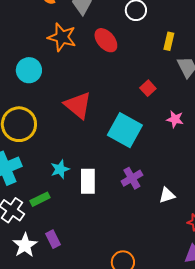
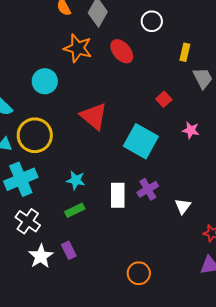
cyan star: (60, 169) -> (76, 180), turned 30
white rectangle: (88, 181) -> (118, 195), moved
white triangle: (167, 195) -> (183, 206), turned -36
green rectangle: (40, 199) -> (75, 210), moved

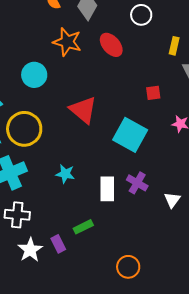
red square: (164, 99) -> (153, 93), turned 35
purple cross: (148, 189) -> (137, 183), turned -30
green rectangle: (75, 210) -> (83, 227), moved
white cross: (28, 221) -> (17, 215), turned -30

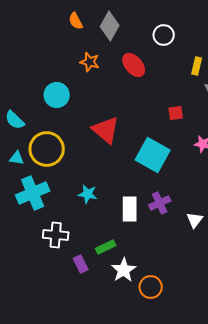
orange star: (67, 42) -> (90, 62), size x0.7
purple cross: (137, 183) -> (160, 203), turned 35
white cross: (17, 215) -> (56, 235), moved
white star: (30, 250) -> (124, 270), moved

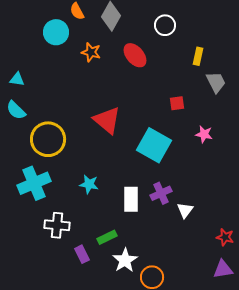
cyan circle: (57, 95) -> (56, 32), moved
cyan triangle: (17, 158) -> (17, 79), moved
white triangle: (195, 220) -> (185, 210), moved

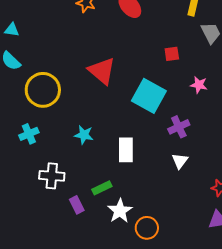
cyan cross: (34, 183) -> (29, 134), size x0.6
purple cross: (161, 193) -> (179, 127), moved

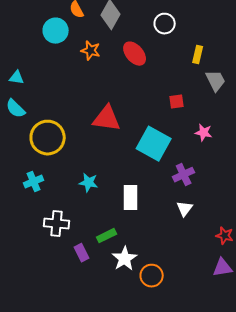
red triangle: (102, 71) -> (107, 119), turned -32

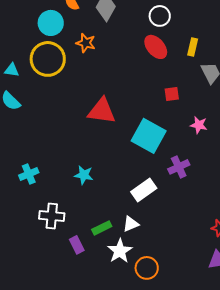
red ellipse: (135, 54) -> (156, 47), moved
yellow circle: (48, 138) -> (48, 59), moved
white rectangle: (131, 198) -> (144, 190), moved, turned 55
white triangle: (185, 209) -> (131, 224), moved, turned 30

